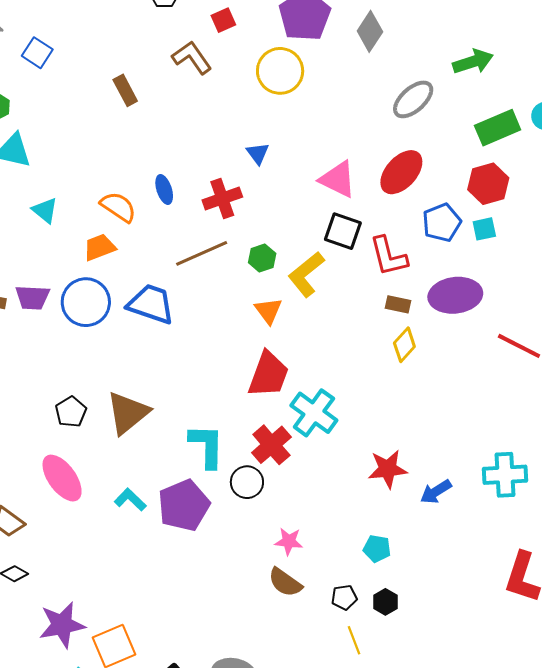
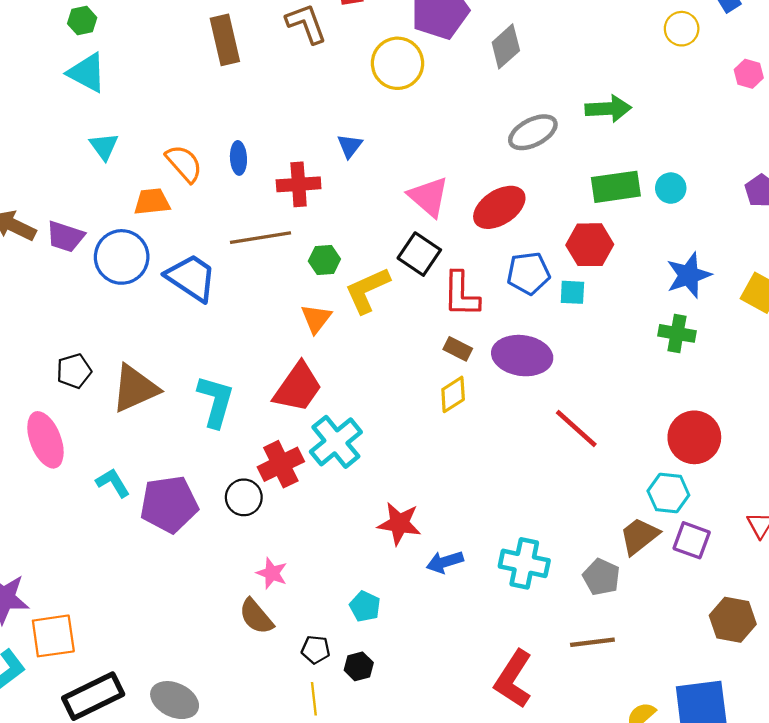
brown rectangle: (125, 90) -> (225, 40), size x1.4
cyan L-shape: (207, 446) -> (216, 401), moved

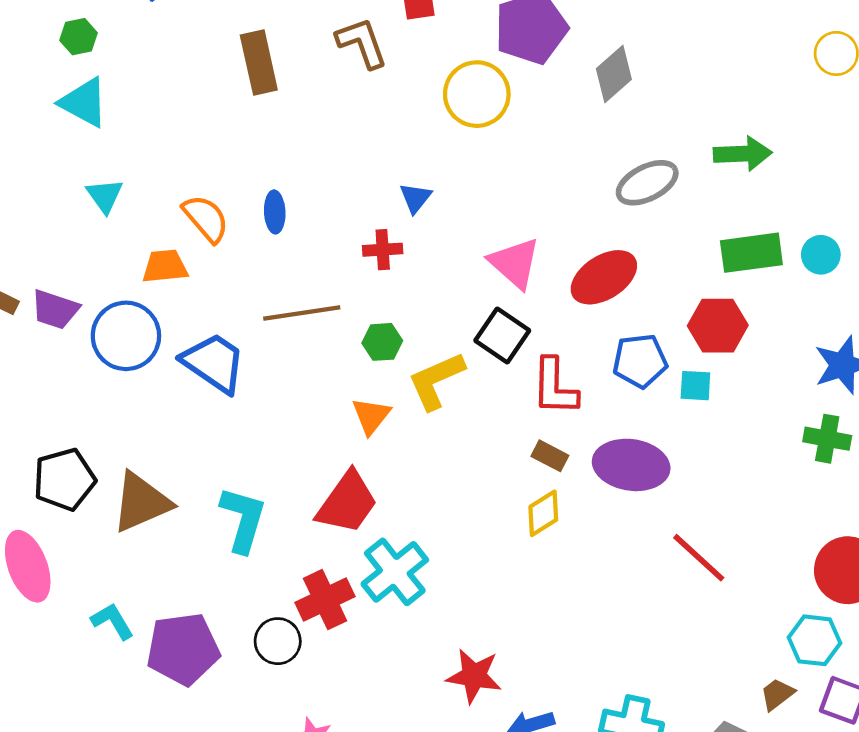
red cross: (299, 184) -> (383, 250), moved, size x0.7
black pentagon: (74, 371) -> (64, 479), size x1.4
brown trapezoid: (639, 536) -> (777, 694), size x0.7

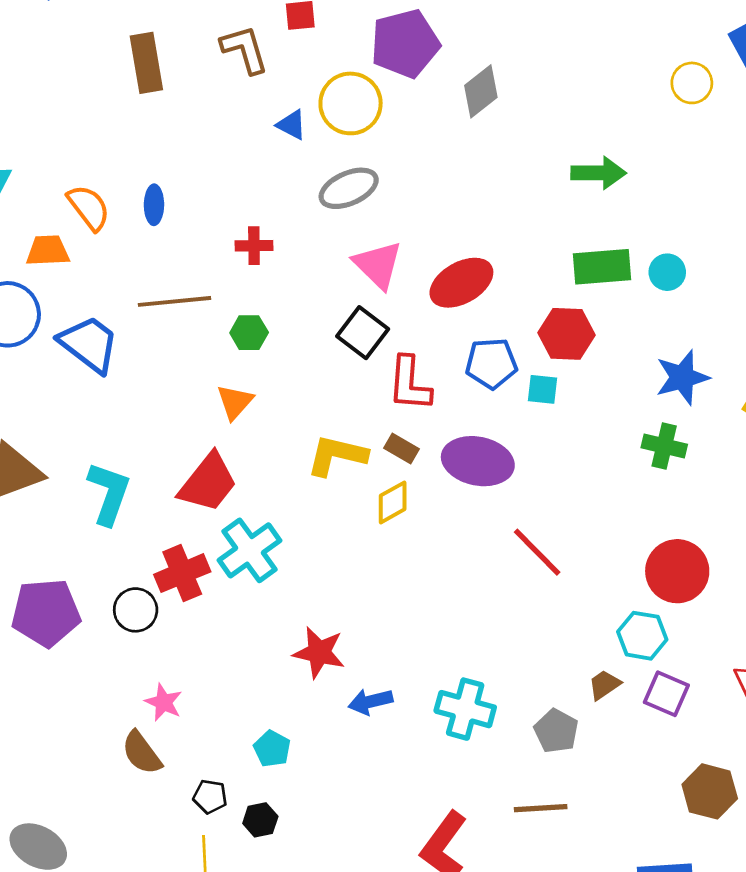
gray ellipse: (647, 183) -> (349, 188), moved
blue triangle: (415, 198) -> (292, 125), moved, turned -44
yellow L-shape: (436, 381) -> (337, 455), moved, turned 34

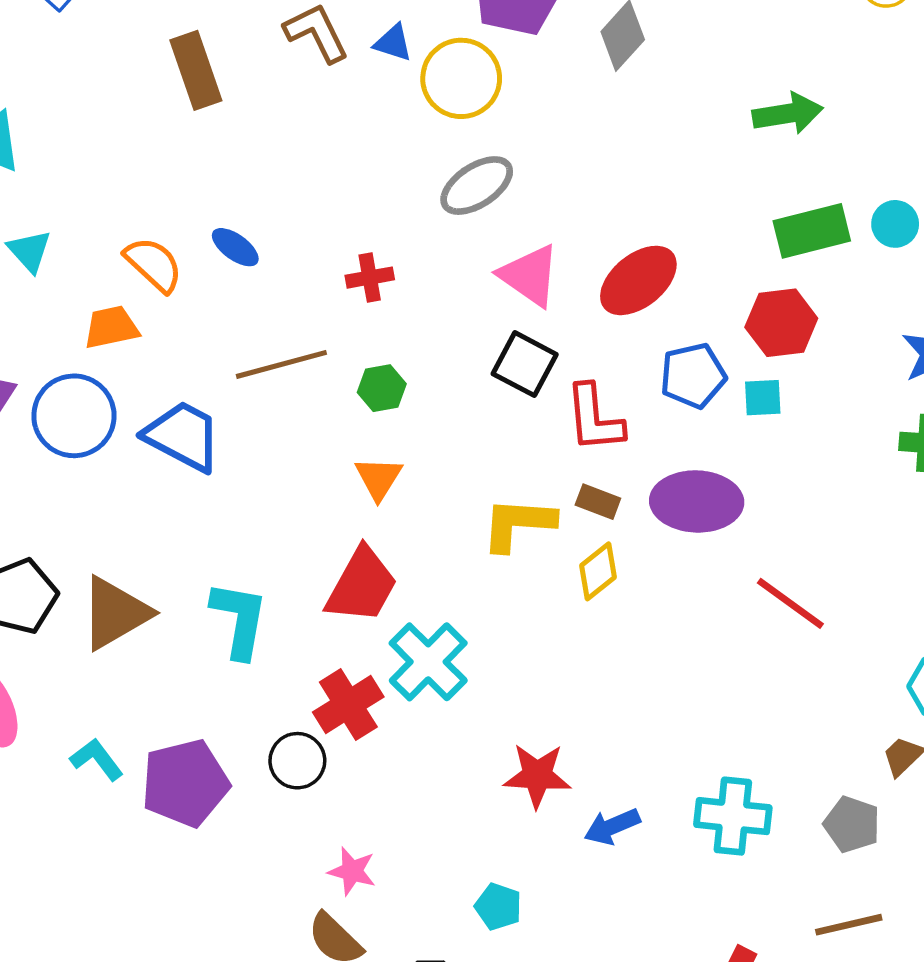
blue triangle: (292, 125) -> (393, 43), moved
blue ellipse: (154, 205) -> (235, 247), turned -45

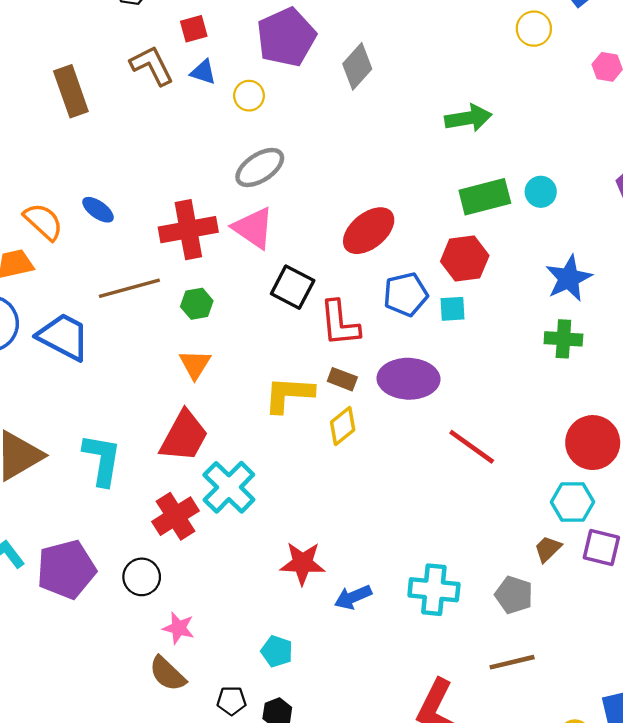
yellow circle: (461, 78) -> (249, 96), size x0.6
pink triangle: (530, 276) -> (253, 228), moved
red cross: (370, 278) -> (188, 230), size x1.8
black circle: (297, 761) -> (142, 577), moved

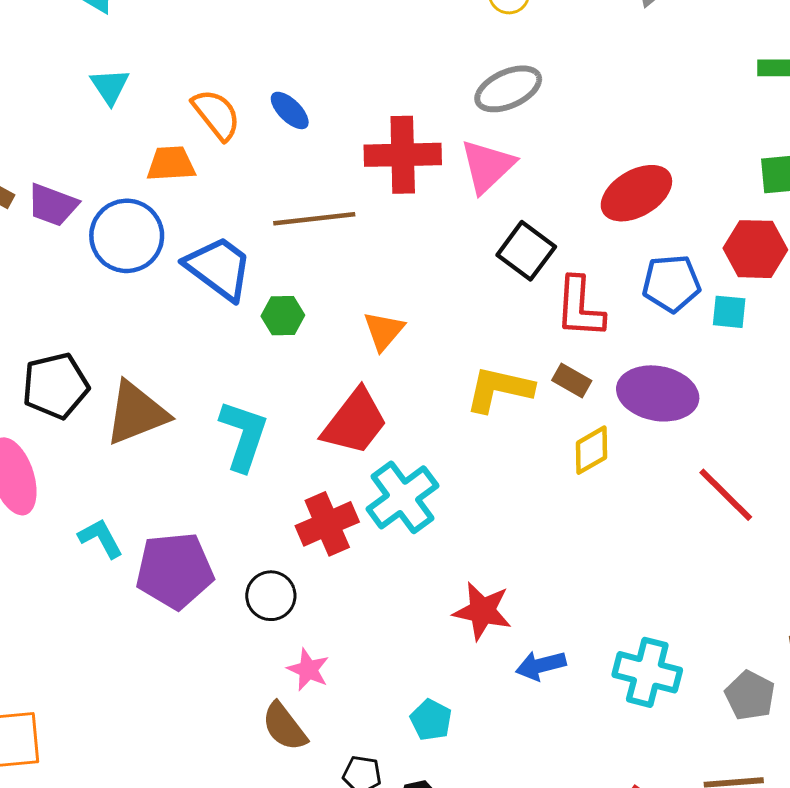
pink triangle: (253, 228) -> (487, 166), turned 33
green hexagon: (197, 304) -> (283, 316), moved
yellow diamond: (343, 426) -> (592, 450), moved

